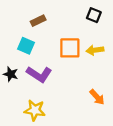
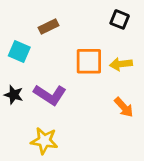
cyan square: (26, 46) -> (19, 52), moved
orange arrow: (97, 97) -> (124, 107), moved

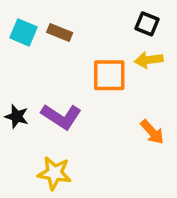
brown rectangle: (48, 26) -> (60, 32), turned 48
cyan square: (19, 52) -> (24, 32), moved
yellow arrow: (121, 64) -> (149, 60), moved

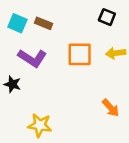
yellow arrow: (149, 60) -> (116, 53), moved
purple L-shape: (61, 117) -> (32, 58), moved
orange arrow: (152, 132) -> (111, 108), moved

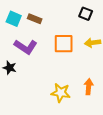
orange arrow: (111, 108) -> (89, 87), turned -133
yellow star: (40, 125) -> (61, 93), moved

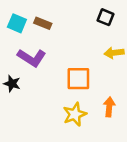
orange square: (64, 44) -> (78, 79), moved
yellow star: (61, 93) -> (75, 114), turned -30

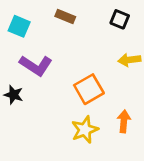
brown rectangle: (43, 23) -> (65, 17), moved
orange square: (78, 79) -> (89, 89), turned -30

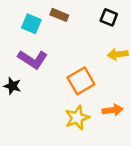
cyan square: (19, 26) -> (31, 24), moved
orange arrow: (124, 121) -> (113, 110), turned 78

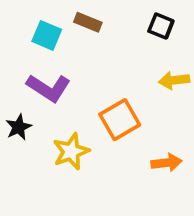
black star: (12, 86) -> (19, 127), turned 30
yellow star: (77, 118) -> (71, 151), moved

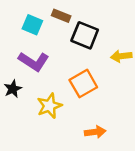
black square: (161, 26) -> (85, 35), moved, size x1.5
orange arrow: (167, 163) -> (95, 132), moved

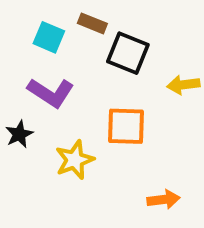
orange square: (83, 84) -> (126, 126), turned 32
orange arrow: (95, 132) -> (164, 199), moved

